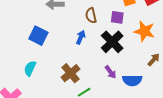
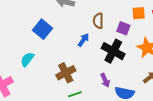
black cross: (112, 42) -> (113, 51), turned -30

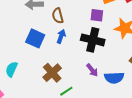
brown semicircle: (98, 21) -> (58, 16), moved
blue square: (43, 29) -> (35, 38), moved

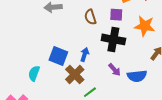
brown semicircle: (58, 16) -> (90, 17), moved
blue arrow: (61, 36) -> (85, 55), moved
blue square: (35, 38) -> (58, 56), moved

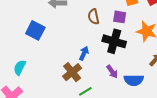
blue square: (58, 56) -> (35, 30), moved
cyan semicircle: (34, 73) -> (20, 68), moved

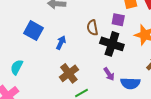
brown semicircle: (94, 17) -> (92, 28), moved
blue arrow: (84, 53) -> (61, 43), moved

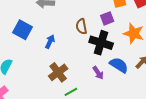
purple square: (118, 20) -> (107, 18), turned -32
blue semicircle: (130, 83) -> (119, 65), moved, turned -150

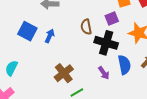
blue arrow: (50, 42) -> (50, 36), moved
blue semicircle: (119, 65) -> (124, 65), turned 48

